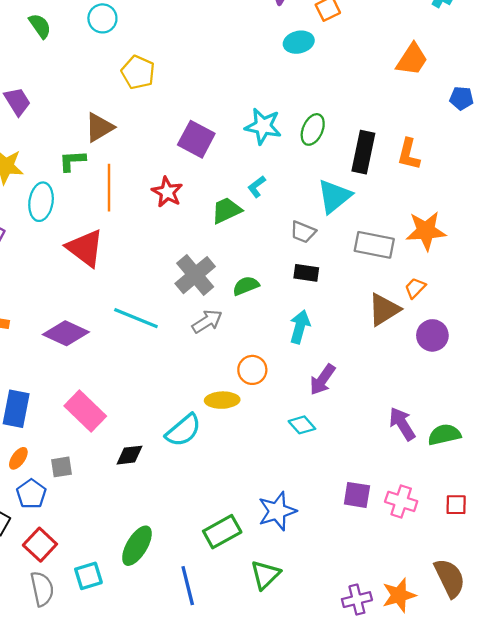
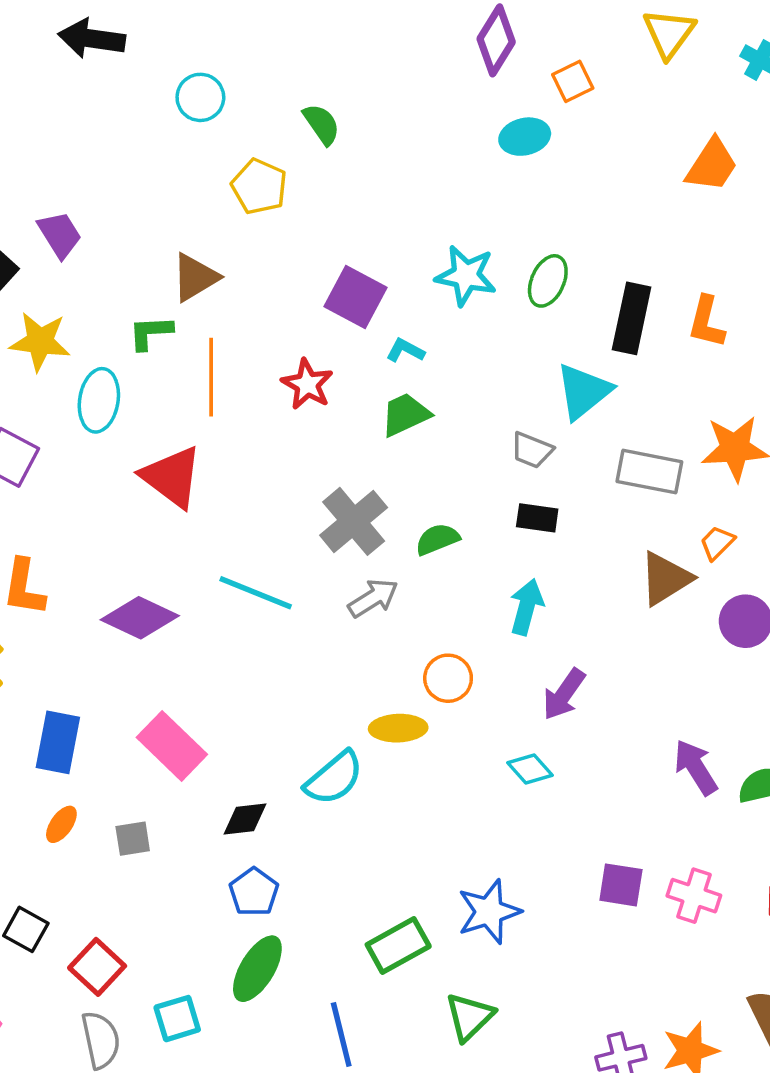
green semicircle: (40, 26) -> (322, 124), moved
cyan L-shape: (257, 187) -> (405, 350), moved, turned 65
blue pentagon: (31, 494) -> (254, 892), moved

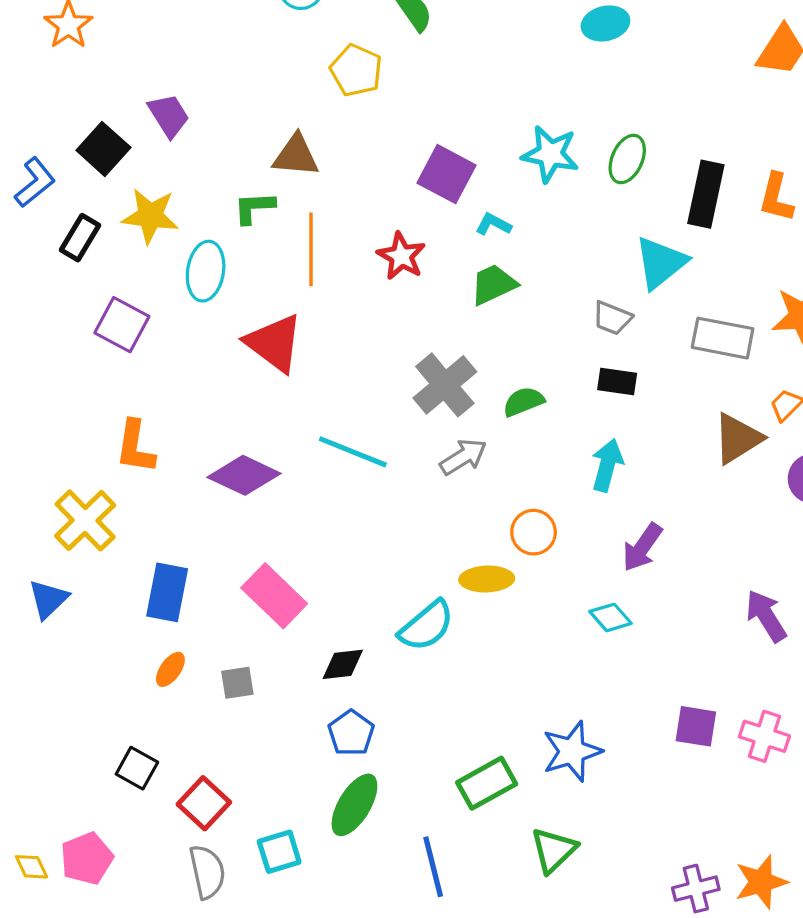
brown triangle: (195, 277) -> (296, 156), turned 36

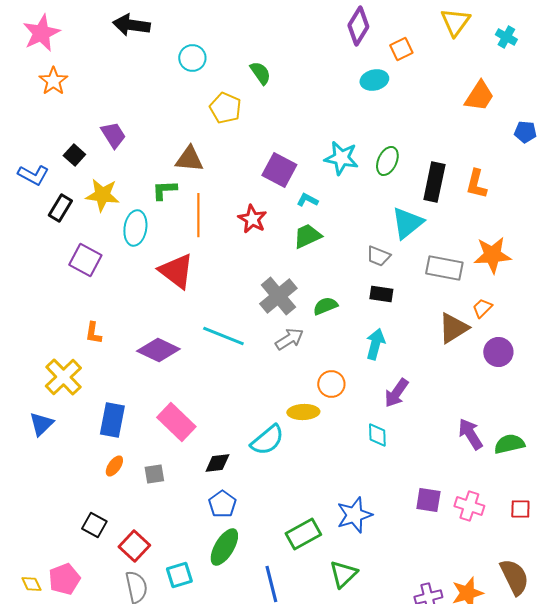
black square: (103, 149) -> (74, 155), size x0.7
blue L-shape: (35, 182) -> (33, 175), turned 68
orange L-shape: (135, 447) -> (93, 333), size x0.7
cyan diamond: (610, 617) -> (377, 435), turned 40

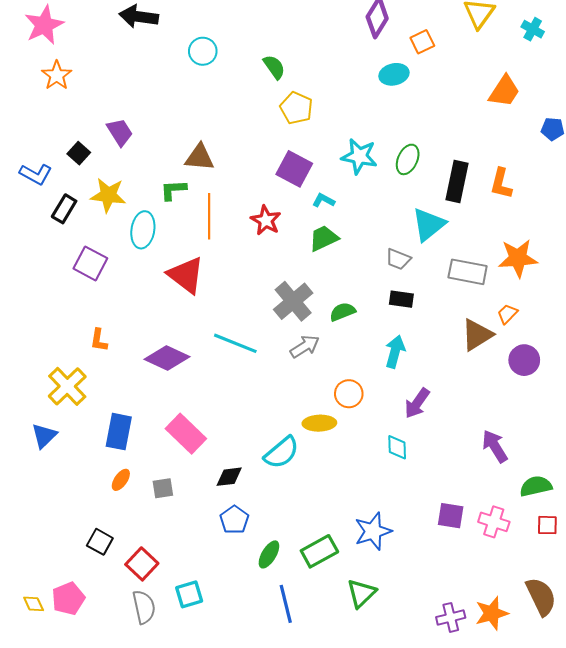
yellow pentagon: (225, 108) -> (296, 108), moved
green semicircle: (509, 444) -> (536, 486), moved
green ellipse: (224, 547) -> (269, 554), moved, size x0.7

